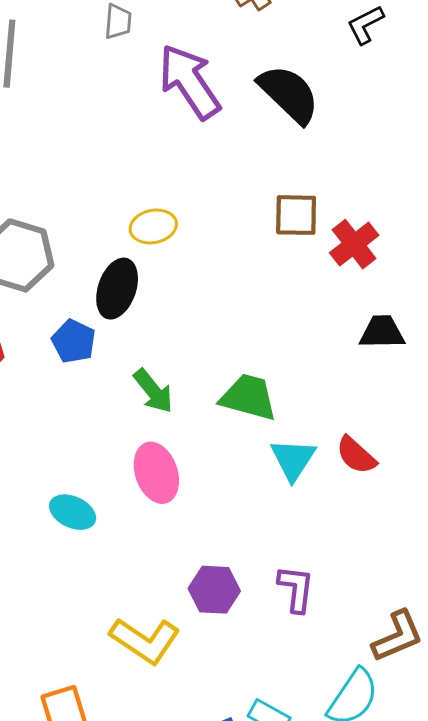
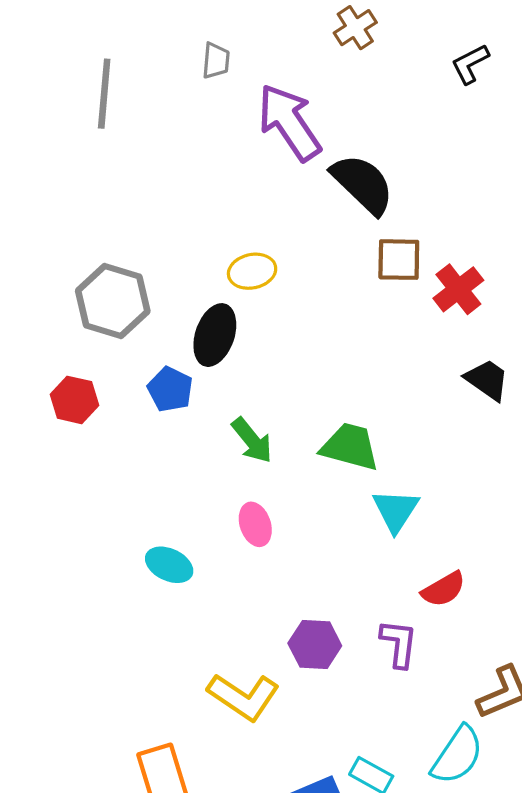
black semicircle: (289, 94) -> (363, 184), moved
black trapezoid: (382, 332) -> (487, 380), turned 36
red semicircle: (356, 455) -> (444, 589), moved, turned -72
pink ellipse: (156, 473) -> (255, 524), size x0.7

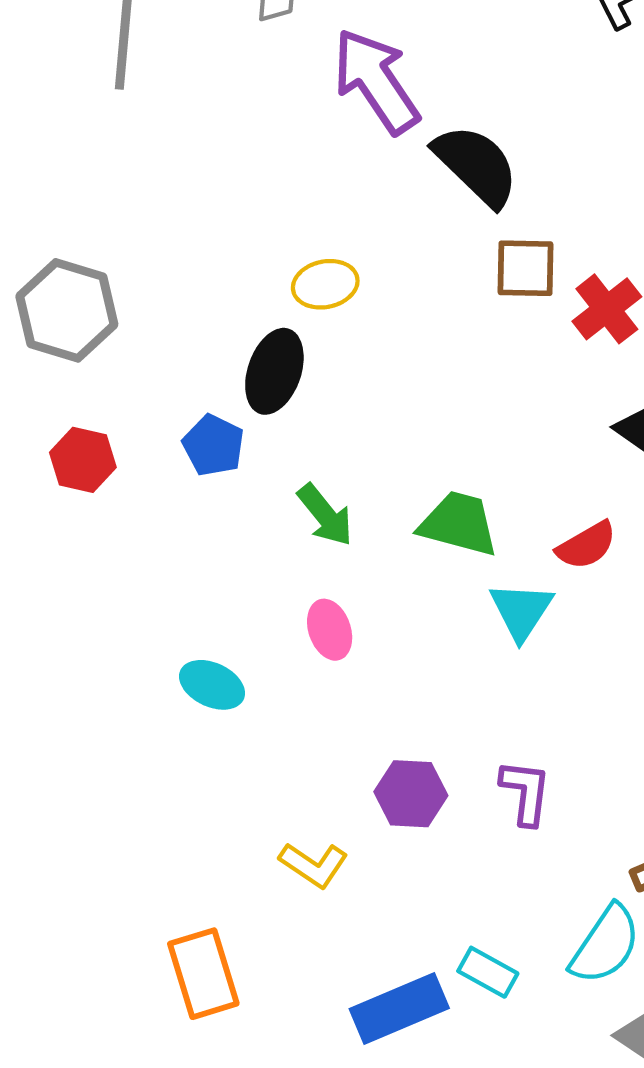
gray hexagon: (113, 301) -> (67, 310), moved
red semicircle: (444, 589) -> (586, 545), moved
yellow L-shape: (244, 697) -> (314, 865), size x0.7

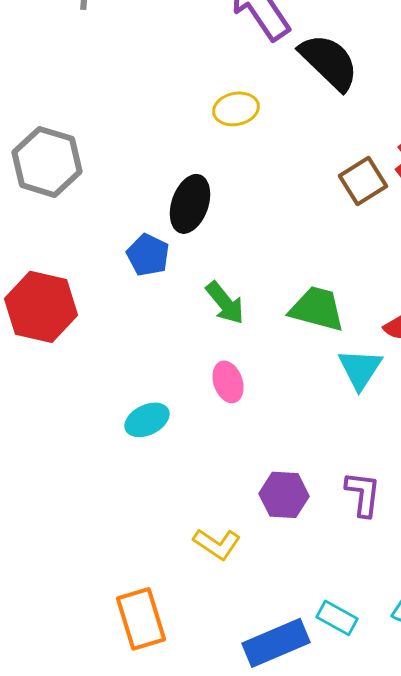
brown square: (526, 268) -> (363, 181), moved, turned -33
yellow ellipse: (325, 284) -> (236, 109), moved
red hexagon: (83, 460) -> (41, 307), moved, size x1.6
cyan ellipse: (212, 685) -> (147, 420), turned -51

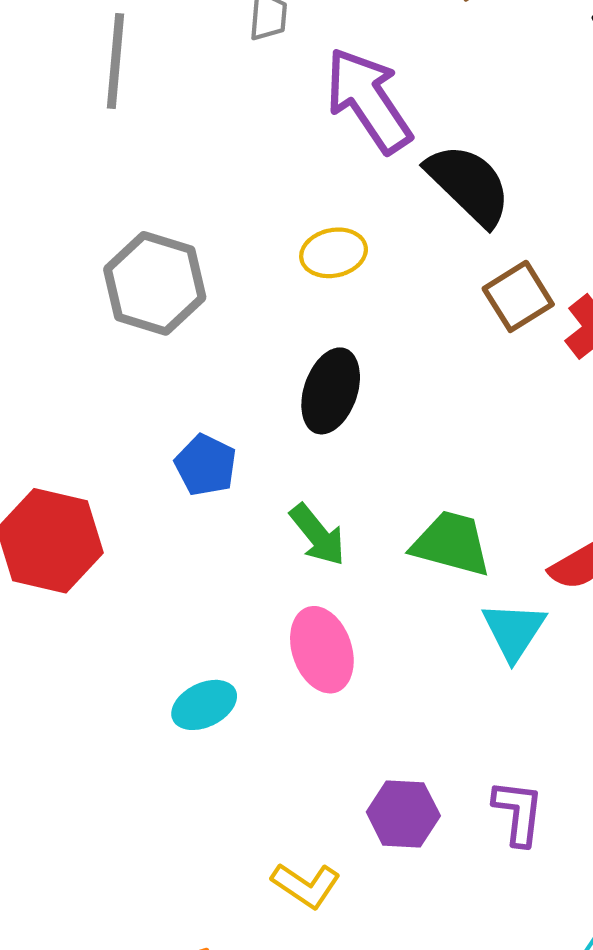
gray hexagon: (47, 162) -> (155, 283), moved
brown square: (363, 181) -> (518, 296), moved
black ellipse: (190, 204) -> (331, 391), moved
pink ellipse: (228, 382) -> (322, 650), size x1.4

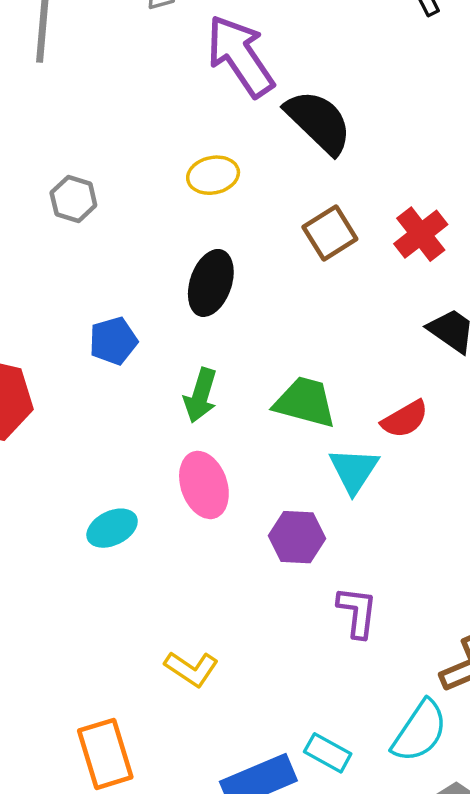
gray hexagon: (155, 283) -> (73, 199), size x0.6
brown square: (518, 296) -> (330, 233), moved
blue pentagon: (206, 465) -> (113, 341), turned 30
green arrow: (318, 535) -> (201, 395), turned 56
purple hexagon: (403, 814) -> (297, 537), moved

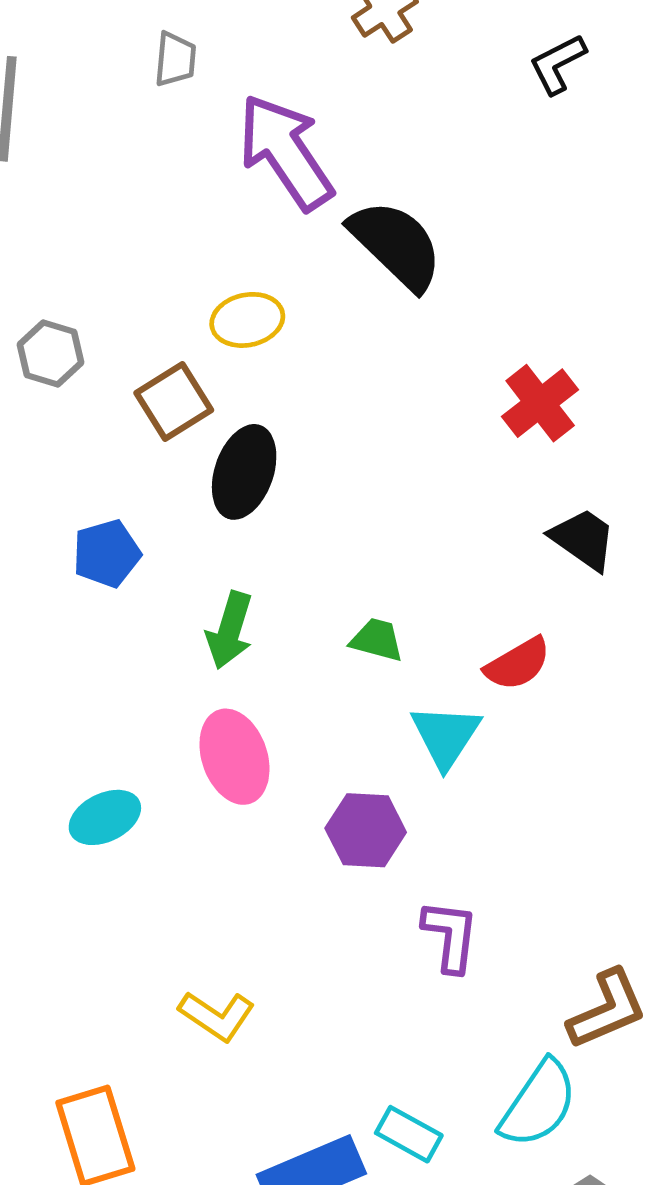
brown square: (330, 233) -> (174, 402), moved
green trapezoid: (305, 402) -> (377, 640), size x0.6

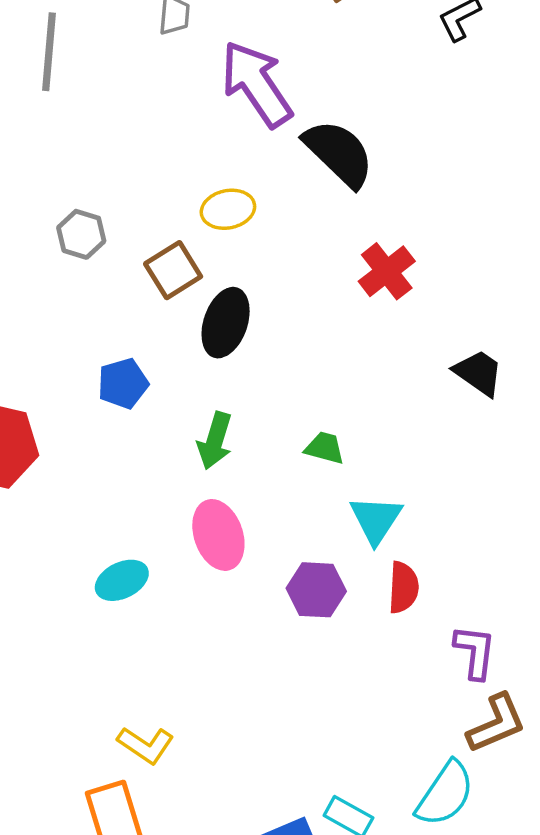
red cross: (540, 403) -> (387, 271), moved
red semicircle: (518, 664) -> (403, 587), moved, turned -57
purple L-shape: (450, 936) -> (475, 652), moved
yellow L-shape: (217, 1016) -> (146, 745), moved

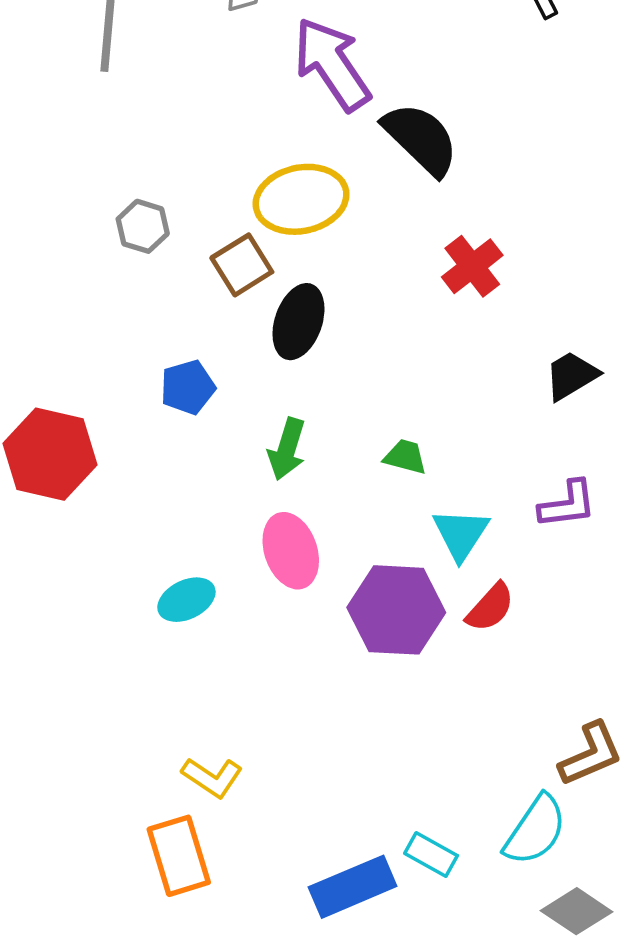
yellow ellipse: (228, 209) -> (301, 199), size x1.6
black trapezoid: (479, 373) -> (571, 376), turned -66
red semicircle: (403, 587) -> (490, 607), turned 39
purple hexagon: (316, 590) -> (396, 610), size x1.5
purple L-shape: (475, 652) -> (568, 504), moved, turned 76

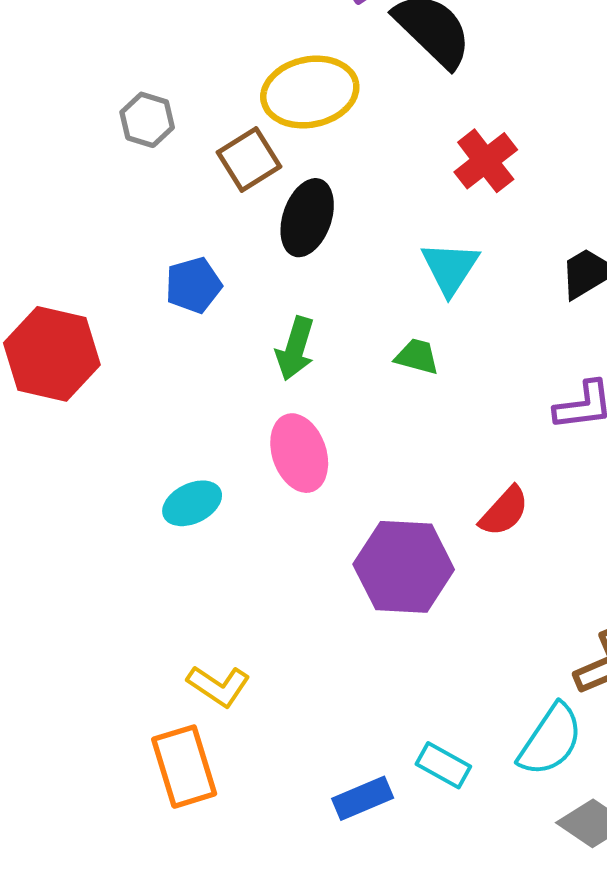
cyan triangle: (461, 534) -> (450, 268), moved
purple hexagon: (396, 610) -> (404, 567), moved
blue rectangle: (353, 887) -> (363, 798), size x0.7

